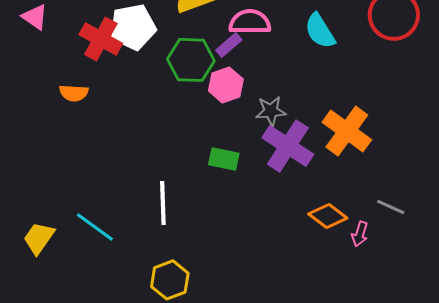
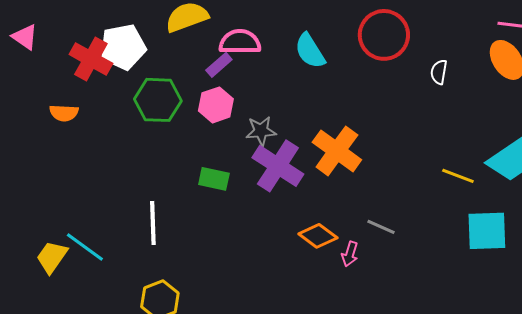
green hexagon: (191, 60) -> (158, 100), moved
yellow trapezoid: (39, 238) -> (52, 257), moved

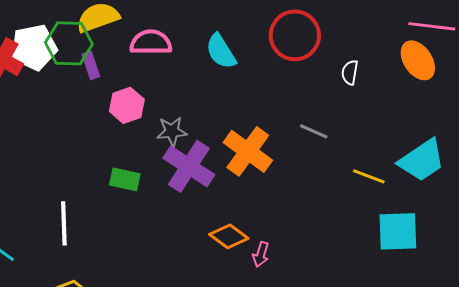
purple rectangle: (219, 65) -> (91, 65), moved, turned -68
green hexagon: (158, 100) -> (69, 43), moved
gray line: (381, 227) -> (314, 131), moved

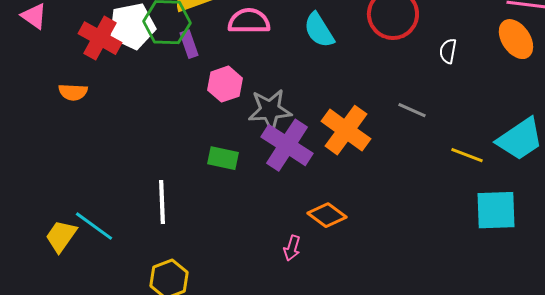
gray star: (172, 131) -> (270, 110), size x1.4
pink arrow: (261, 254) -> (292, 248), moved

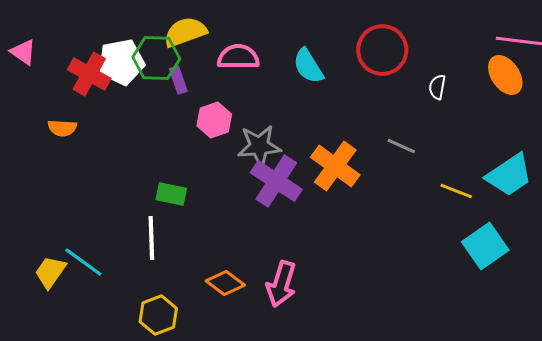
green rectangle: (223, 158) -> (171, 194), moved
cyan square: (496, 210) -> (485, 246), turned -33
orange diamond: (327, 215) -> (225, 283), moved
pink arrow: (292, 248) -> (281, 284), size x1.8

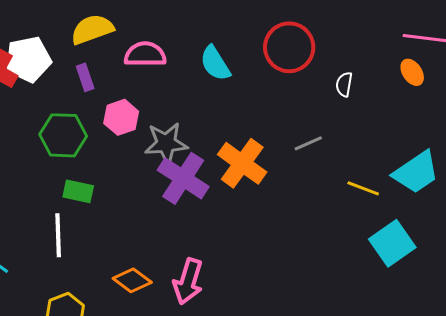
green hexagon: (156, 58) -> (63, 135), moved
orange ellipse: (505, 75) -> (412, 72), size x0.7
gray line: (401, 146) -> (308, 143), turned -48

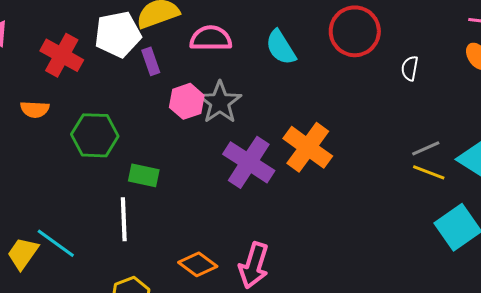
white pentagon: (28, 59) -> (118, 34), moved
green hexagon: (63, 135) -> (95, 135), moved
gray star: (166, 143) -> (220, 102), moved, turned -30
gray line: (308, 143) -> (426, 148), moved

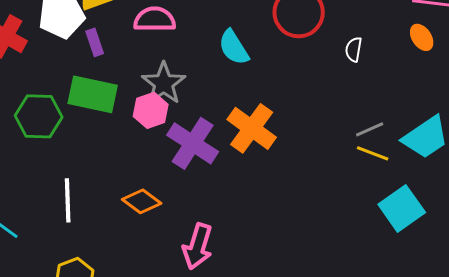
cyan semicircle: (281, 47) -> (234, 47), moved
pink hexagon: (187, 101) -> (151, 110), moved
green rectangle: (144, 175) -> (93, 94), moved, size x1.6
orange diamond: (198, 264) -> (142, 201), moved

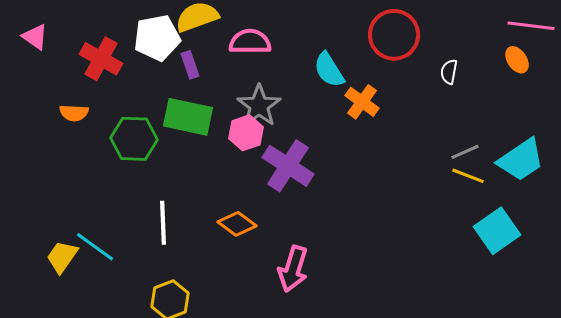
orange cross: (252, 128) -> (362, 102), moved, size x0.7

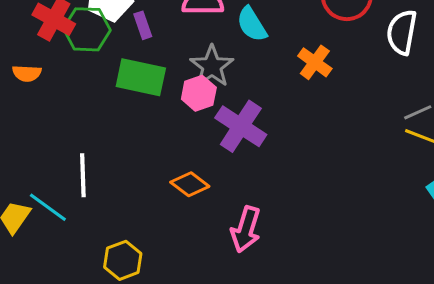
cyan semicircle: (329, 70) -> (252, 24), moved
white semicircle: (449, 72) -> (402, 32), size x1.8
green hexagon: (134, 139) -> (87, 29), moved
white line: (163, 223) -> (83, 175), moved

